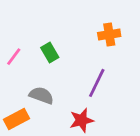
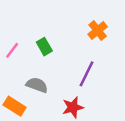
orange cross: (109, 34) -> (98, 30), turned -30
orange rectangle: (16, 119) -> (15, 106), turned 60

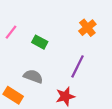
green rectangle: (44, 47) -> (40, 42), turned -32
pink line: (12, 50) -> (11, 32), moved

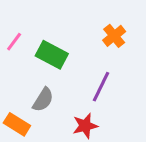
green rectangle: (40, 42) -> (52, 55), size x1.5
gray semicircle: (33, 76) -> (43, 100), turned 102

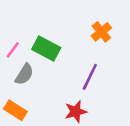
pink line: (14, 42) -> (13, 50), moved
gray semicircle: (43, 100) -> (24, 74), moved

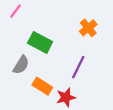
pink line: (13, 50) -> (15, 11), moved
orange rectangle: (15, 110) -> (42, 86), moved

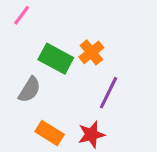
orange cross: (88, 28) -> (91, 52), moved
orange rectangle: (42, 86) -> (50, 133), moved

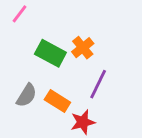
gray semicircle: (29, 90) -> (27, 95), moved
orange rectangle: (50, 133) -> (57, 101), moved

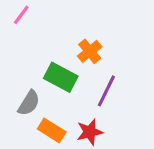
green rectangle: (50, 53) -> (61, 77), moved
orange rectangle: (57, 101) -> (52, 130), moved

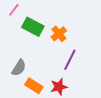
green rectangle: (61, 77) -> (33, 27), moved

